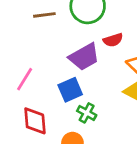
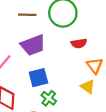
purple trapezoid: (84, 57) -> (33, 45), moved

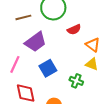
green cross: (49, 98) -> (76, 81), moved

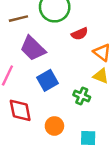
purple trapezoid: (36, 42) -> (33, 48), turned 80

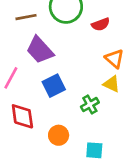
red semicircle: (80, 34) -> (101, 24), moved
green cross: (82, 96) -> (90, 105), turned 35

